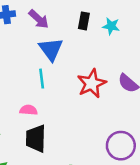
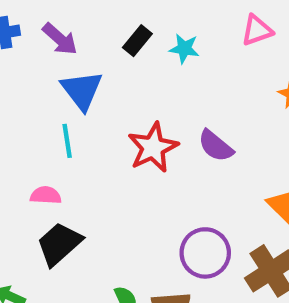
black rectangle: (84, 21) -> (137, 41), turned 30
black trapezoid: (36, 139) -> (59, 244), turned 48

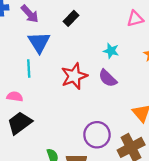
cyan star: (184, 49) -> (111, 51), moved

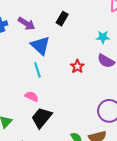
red star: (74, 76) -> (77, 66), size x0.6
pink semicircle: (15, 96) -> (32, 96), turned 32

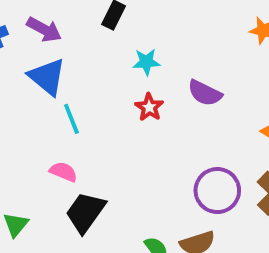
cyan star: (103, 37) -> (146, 62), moved
blue triangle: (40, 46) -> (47, 77), moved

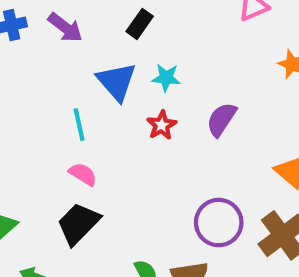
blue triangle: (47, 77) -> (117, 82), moved
purple semicircle: (205, 93) -> (221, 119), turned 88
pink semicircle: (63, 172) -> (83, 174), moved

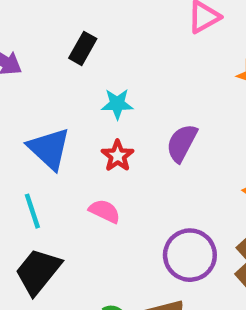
blue triangle: (117, 82) -> (49, 149), moved
cyan line: (79, 125) -> (32, 211), moved
pink semicircle: (83, 174) -> (105, 211), moved

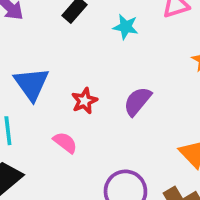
cyan star: (117, 104) -> (126, 27), moved

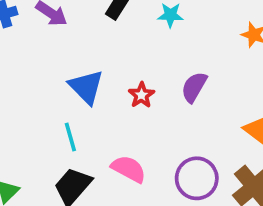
pink semicircle: (65, 143) -> (129, 169), moved, size x1.4

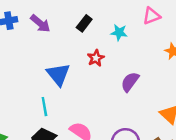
red star: (141, 95) -> (96, 58), moved

